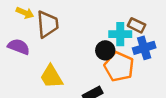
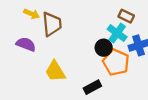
brown rectangle: (137, 25) -> (126, 16), moved
cyan cross: (120, 34) -> (117, 33), turned 36

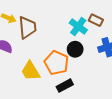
cyan cross: (117, 33) -> (78, 26), moved
orange pentagon: (116, 62) -> (56, 63), moved

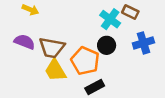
brown trapezoid: (27, 27) -> (52, 48), moved, turned 105

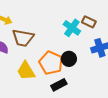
black circle: (107, 45) -> (69, 59), moved
brown trapezoid: (52, 48) -> (23, 38), moved

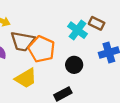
orange pentagon: (51, 63) -> (42, 49), moved
yellow trapezoid: (26, 71) -> (26, 78), turned -90

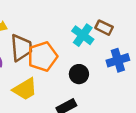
brown trapezoid: (23, 41) -> (21, 48), turned -105
orange pentagon: (42, 49) -> (43, 56), turned 30

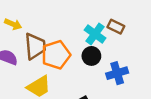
blue cross: (118, 60) -> (117, 73), moved
black circle: (79, 74) -> (91, 56), moved

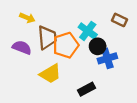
cyan cross: (95, 34) -> (88, 31), moved
blue cross: (117, 73) -> (107, 58), moved

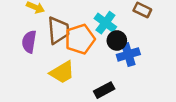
purple semicircle: (22, 47) -> (29, 42), turned -102

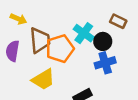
black circle: (117, 40) -> (103, 41), moved

